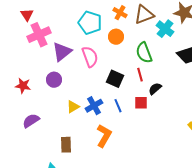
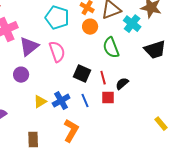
orange circle: (116, 37) -> (90, 27), moved
red line: (140, 75) -> (103, 78), moved

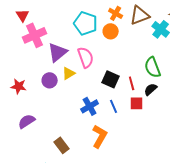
orange circle: (90, 27) -> (111, 31), moved
green semicircle: (111, 48) -> (153, 67), moved
yellow triangle: (40, 102) -> (69, 73), moved
brown rectangle: (33, 140) -> (62, 145), turned -35

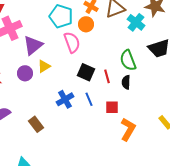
pink semicircle: (86, 57) -> (72, 42), moved
black semicircle: (151, 89) -> (126, 82), turned -48
red square: (137, 103) -> (112, 107), moved
orange L-shape: (100, 136) -> (128, 129), moved
brown rectangle: (62, 145) -> (36, 124), moved

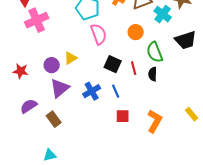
orange circle: (86, 24) -> (136, 32), moved
purple triangle: (33, 45) -> (60, 88), moved
red square: (112, 107) -> (123, 116), moved
brown rectangle: (36, 124) -> (54, 119), moved

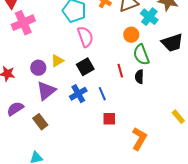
orange circle: (136, 32) -> (131, 35), moved
black square: (113, 64) -> (85, 67), moved, turned 36
orange L-shape: (155, 121) -> (139, 139), moved

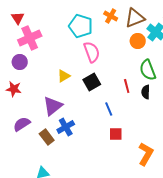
orange circle: (131, 35) -> (138, 41), moved
purple circle: (38, 68) -> (20, 62), moved
blue cross: (78, 94) -> (66, 127), moved

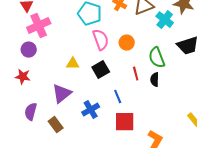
orange circle: (138, 41) -> (127, 43), moved
yellow triangle: (64, 76) -> (73, 64), turned 32
purple semicircle: (22, 124) -> (31, 112), turned -42
blue cross: (66, 127) -> (91, 110), moved
red square: (116, 134) -> (125, 122), size x1.5

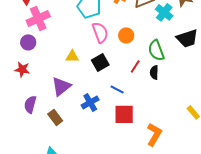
red line: (136, 74) -> (135, 66), turned 48
blue line: (118, 97) -> (117, 89), turned -40

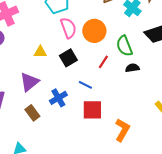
orange circle: (126, 35) -> (94, 31), size x1.5
black semicircle: (154, 72) -> (132, 68), moved, turned 80
brown rectangle: (55, 117) -> (32, 113), moved

